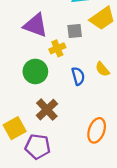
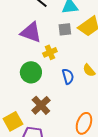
gray square: (75, 31) -> (65, 29), moved

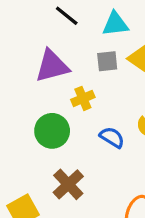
purple triangle: (31, 32) -> (52, 66), turned -35
blue semicircle: (68, 76) -> (112, 137), turned -42

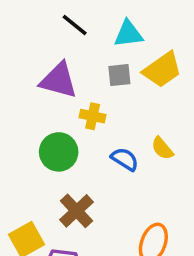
purple triangle: (52, 66) -> (59, 80), turned 30
yellow cross: (83, 98) -> (93, 116), turned 35

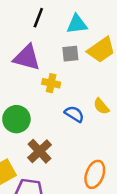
black line: (75, 25) -> (38, 18), turned 72
green circle: (59, 152) -> (16, 119), moved

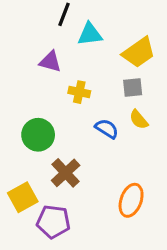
cyan triangle: (77, 24) -> (90, 34), moved
gray square: (70, 54) -> (133, 88), moved
purple triangle: (27, 57) -> (50, 62), size x0.7

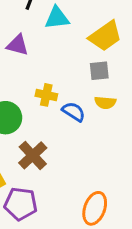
yellow cross: (79, 92) -> (46, 95), moved
yellow semicircle: (139, 120) -> (105, 103), turned -45
orange ellipse: (131, 200) -> (95, 208), moved

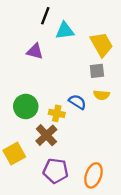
yellow trapezoid: (105, 36) -> (102, 44), turned -85
yellow cross: (46, 95) -> (57, 113), moved
purple pentagon: (21, 204) -> (56, 171), moved

